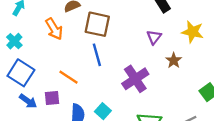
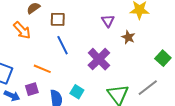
brown square: (97, 24) -> (58, 19), size x0.7

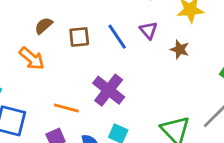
blue line: (63, 45) -> (117, 37), moved
purple cross: (99, 59) -> (109, 90), moved

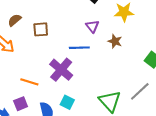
blue line: (117, 37) -> (79, 48), moved, turned -60

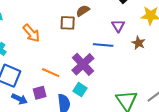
brown semicircle: (15, 20) -> (83, 11), moved
cyan square: (67, 102) -> (80, 90), moved

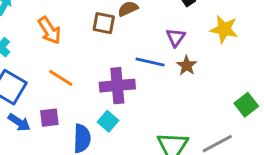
brown star: (138, 43) -> (187, 66), moved
purple cross: (83, 64) -> (117, 86), turned 30
orange line: (51, 73) -> (61, 78), moved

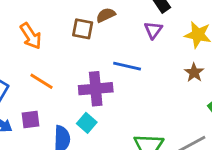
purple triangle: (176, 37) -> (153, 30), moved
brown star: (187, 66) -> (194, 72), moved

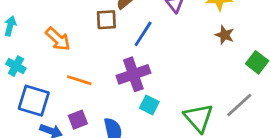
blue line: (127, 66) -> (143, 34), moved, turned -56
cyan square: (87, 123) -> (149, 105), moved

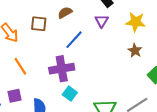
brown square: (106, 20) -> (39, 24), moved
orange line: (79, 80) -> (20, 66), turned 30

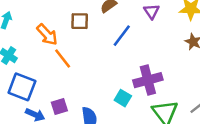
orange line: (20, 66) -> (63, 59), moved
purple cross: (62, 69) -> (148, 80), moved

